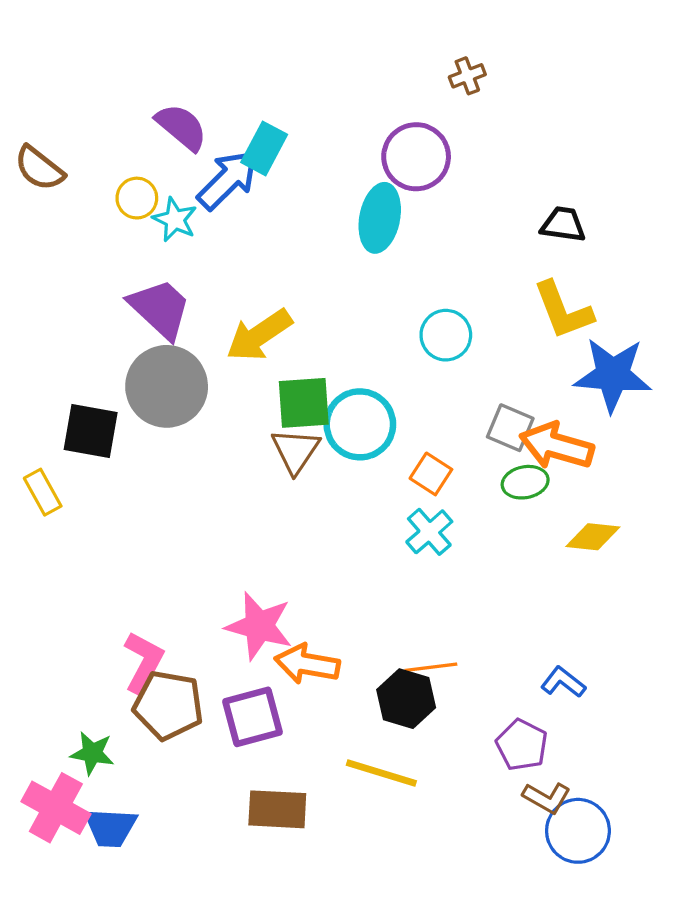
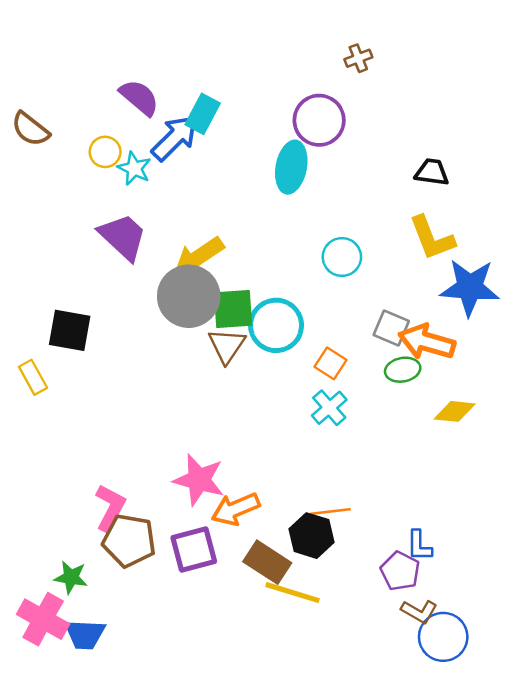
gray circle: (167, 386) -> (189, 296), moved
orange arrow: (307, 664) -> (236, 509), turned -33
blue L-shape: (563, 682) -> (419, 546), moved, turned -128
brown rectangle: (277, 809) -> (267, 562), moved, turned 30

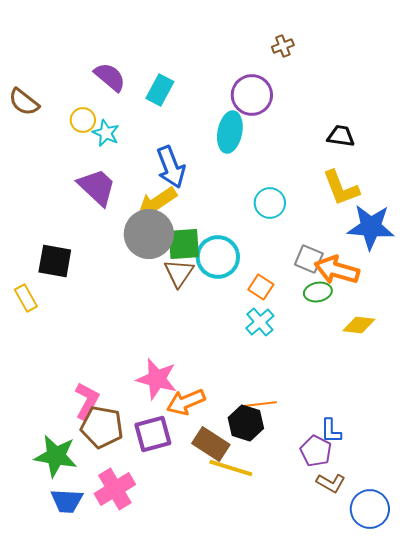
blue arrow: (175, 138) -> (171, 167), moved, turned 114
green star: (71, 577) -> (56, 456), size x1.6
pink cross: (43, 619) -> (115, 489), moved, turned 30
blue circle: (443, 637) -> (370, 509), moved

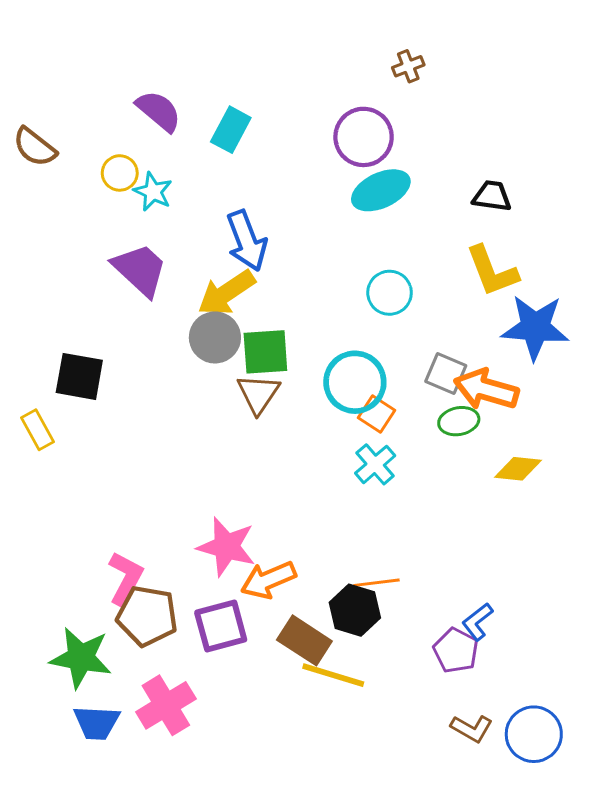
cyan ellipse: (230, 132) -> (381, 190), moved, turned 54
gray circle: (149, 234) -> (215, 337), size x0.7
cyan circle: (218, 257) -> (355, 382), moved
blue L-shape: (331, 431) -> (478, 622), turned 52
brown L-shape: (331, 483) -> (472, 728), moved

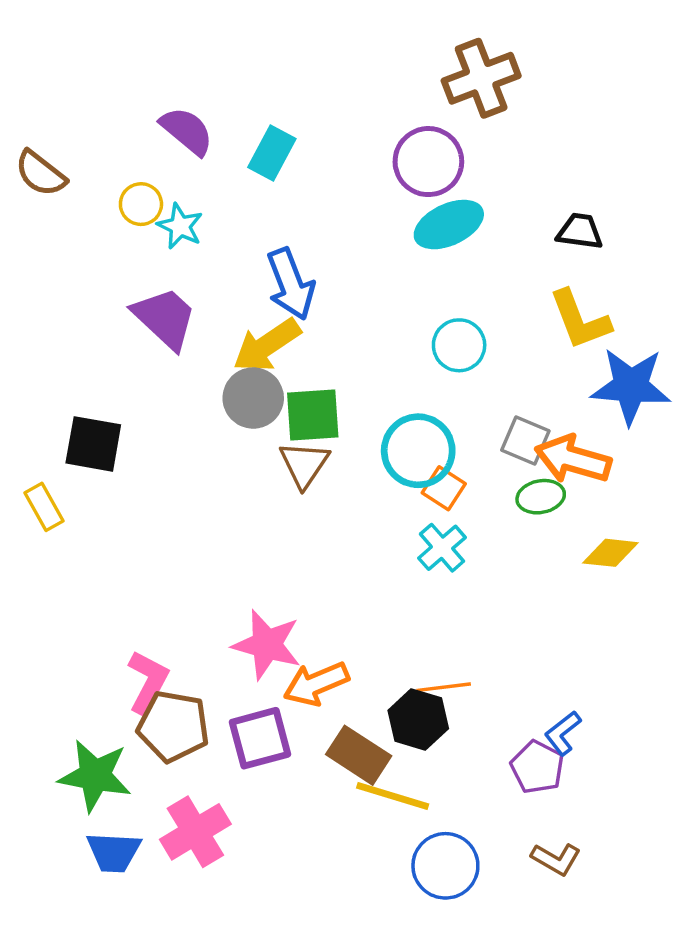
brown cross: (408, 66) -> (481, 78), size x2.0
blue circle: (534, 734) -> (445, 866), moved

